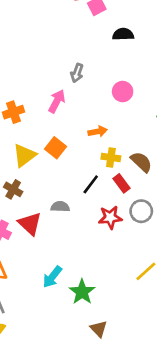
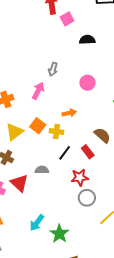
yellow cross: (111, 158) -> (56, 131), moved
gray circle: (141, 211) -> (87, 198), moved

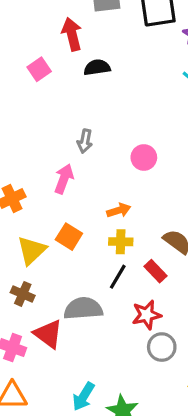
pink square: (67, 19) -> (39, 69), moved
black semicircle: (87, 40) -> (97, 67), moved
yellow cross: (56, 131) -> (121, 242), moved
gray semicircle: (42, 170) -> (83, 309), size x1.6

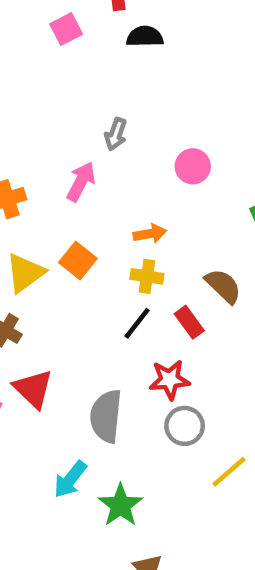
gray semicircle: (83, 309) -> (106, 416), moved, turned -87

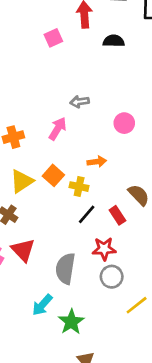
black semicircle: (145, 37) -> (114, 41), moved
gray arrow: (116, 134) -> (80, 102), turned 60
yellow cross: (147, 276) -> (79, 187), moved

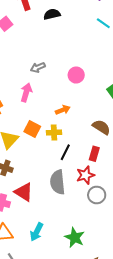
red rectangle: (117, 215) -> (94, 154), moved, turned 64
gray semicircle: (65, 269) -> (58, 182), moved
cyan arrow: (42, 305) -> (37, 232), moved

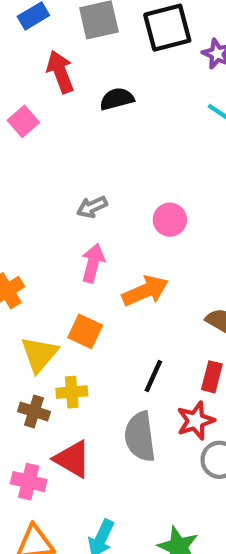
pink arrow: (26, 92) -> (93, 263), moved
orange arrow: (63, 110) -> (145, 291), size x1.5
yellow cross: (54, 132) -> (72, 392), moved

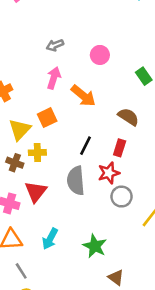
orange arrow: (145, 291) -> (83, 96), turned 60
orange square: (85, 331) -> (47, 118), turned 36
red triangle: (72, 459) -> (36, 192), turned 35

